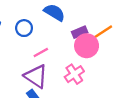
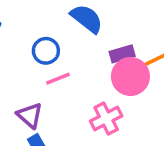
blue circle: (24, 28) -> (46, 51), moved
purple triangle: (36, 76) -> (30, 115), moved, size x0.7

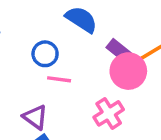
purple rectangle: (122, 54) -> (118, 50), turned 60
pink line: (58, 79) -> (59, 79), turned 35

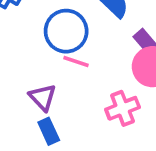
blue circle: (45, 54) -> (66, 31), size x1.5

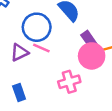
purple triangle: (43, 97) -> (19, 52), moved, turned 42

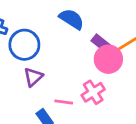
blue circle: (37, 27) -> (24, 45), moved
pink line: (41, 48) -> (64, 102), moved

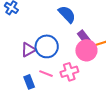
blue circle: (24, 45) -> (47, 46), moved

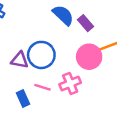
purple rectangle: (84, 37) -> (86, 23), moved
purple triangle: (28, 50) -> (20, 60), turned 42

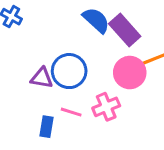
purple rectangle: (86, 23) -> (125, 30), size x1.5
blue rectangle: (23, 98) -> (47, 127), turned 35

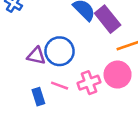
pink circle: (130, 73) -> (118, 75), moved
blue rectangle: (47, 127) -> (38, 97), turned -30

